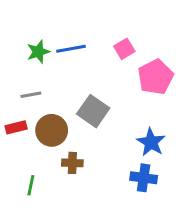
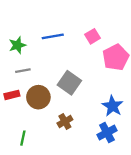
green star: (38, 52) -> (17, 45), moved
brown cross: (72, 163) -> (65, 121), moved, turned -32
blue cross: (144, 178) -> (107, 133), turned -36

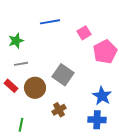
blue line: (53, 36) -> (50, 22), moved
red rectangle: (12, 95) -> (11, 86), turned 56
blue cross: (107, 133) -> (97, 120), turned 30

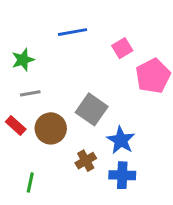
blue star: (102, 96) -> (121, 140), moved
blue cross: (97, 120) -> (122, 175), moved

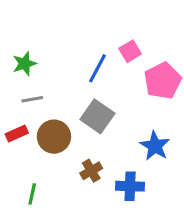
blue line: (73, 32) -> (97, 68), moved, turned -52
red rectangle: (16, 126) -> (17, 133), turned -66
blue star: (121, 140) -> (155, 146), moved

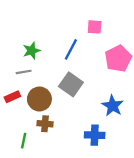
pink square: (130, 51) -> (95, 27), moved, turned 35
green star: (24, 64) -> (32, 51), moved
brown cross: (91, 171) -> (45, 124), moved, turned 35

